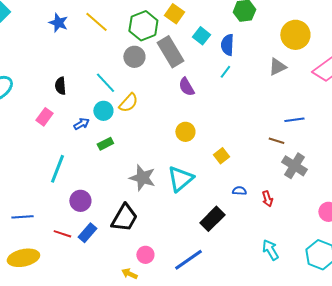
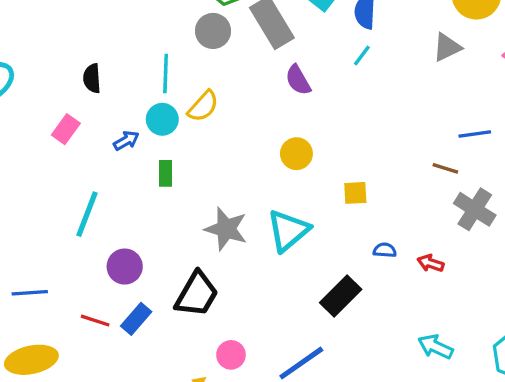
cyan line: (105, 83) -> (166, 73), turned 45
green rectangle: (105, 144) -> (166, 173), turned -63
yellow square: (221, 156) -> (355, 193), turned 35
red arrow: (267, 199) -> (431, 263), turned 126
cyan arrow: (270, 250) -> (435, 347), turned -35

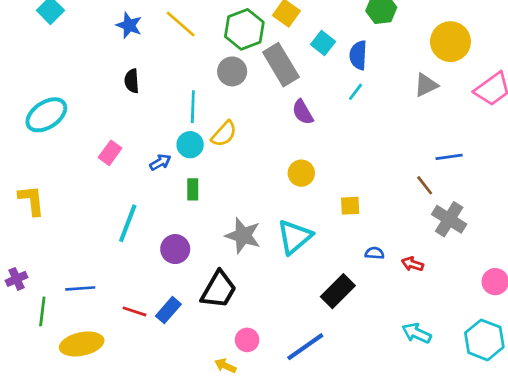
black semicircle: (92, 78) -> (132, 81), moved
brown line: (445, 168) -> (425, 185), turned 35
purple circle: (125, 267) -> (175, 249), moved

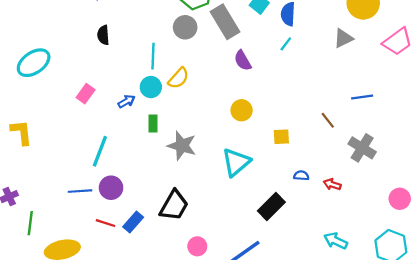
brown line: (425, 185) -> (328, 120), moved
gray star: (243, 236) -> (182, 146), moved
purple circle: (175, 249) -> (111, 188), moved
blue line: (80, 288) -> (80, 191), moved

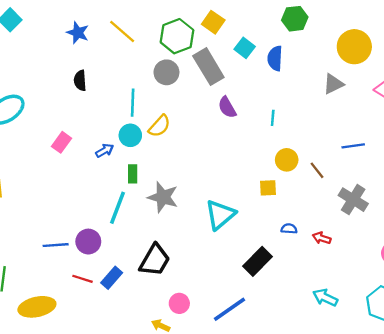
cyan line: (286, 44) -> (273, 118), moved, turned -32
yellow circle: (242, 110) -> (287, 160), moved
cyan line: (100, 151) -> (117, 208), moved

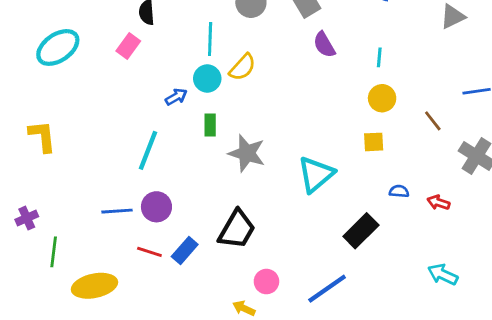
pink rectangle: (61, 142) -> (128, 46), moved
yellow circle: (287, 160) -> (382, 98), moved
cyan line: (117, 208) -> (148, 150), moved

